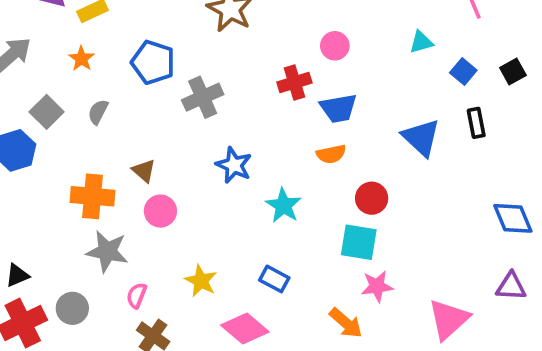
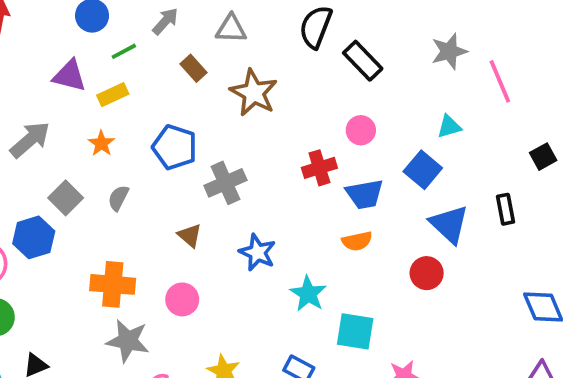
blue square: (463, 71) -> (423, 170), moved, size x1.4
brown triangle: (144, 171) -> (190, 236), moved
red circle: (372, 198) -> (427, 273), moved
cyan square: (359, 242) -> (355, 331), moved

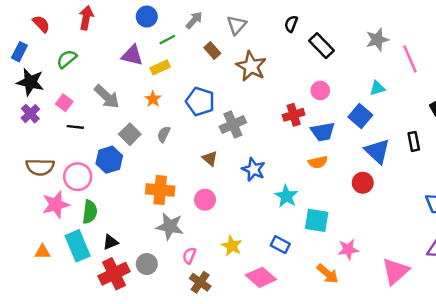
black semicircle: (316, 27) -> (291, 24), size x0.6
gray triangle: (231, 29) -> (237, 25), turned -50
gray arrow: (30, 140) -> (107, 97), turned 84

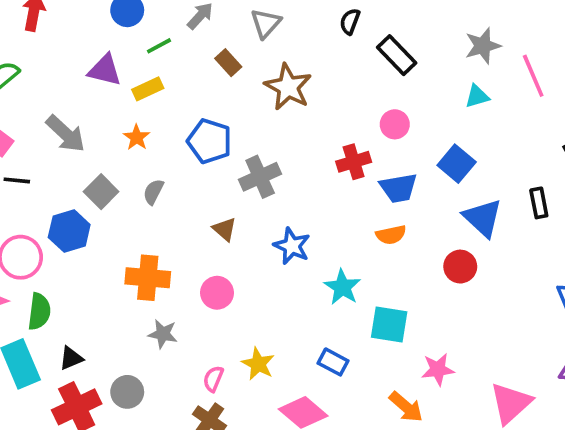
cyan triangle: (377, 88) -> (477, 96), moved
gray star: (170, 226) -> (163, 334), size x0.7
pink semicircle: (189, 256) -> (213, 379), moved

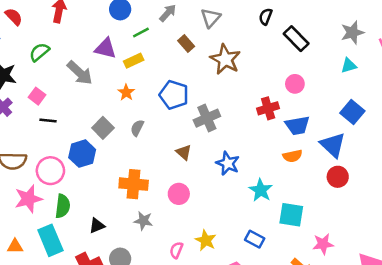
gray arrow: (65, 134) -> (80, 73), moved
blue square: (457, 164) -> (352, 112), moved
blue triangle: (483, 218) -> (333, 145), moved
black triangle: (71, 358) -> (97, 226), moved

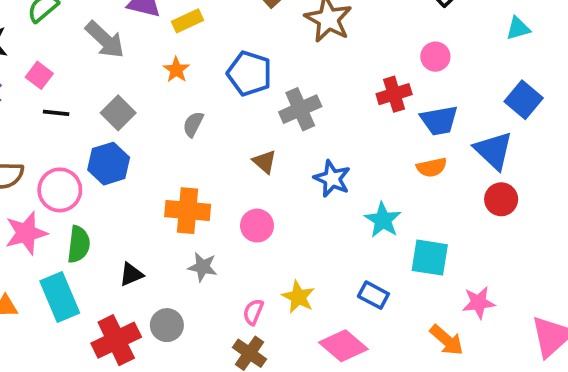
gray square: (103, 128) -> (118, 113), moved

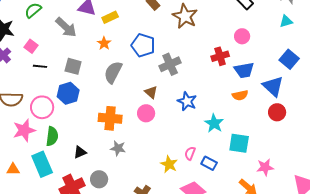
gray square: (118, 113) -> (73, 66), turned -30
gray semicircle: (193, 124) -> (113, 72), size x1.6
pink circle: (257, 226) -> (146, 113), moved
pink semicircle: (253, 312) -> (190, 153), moved

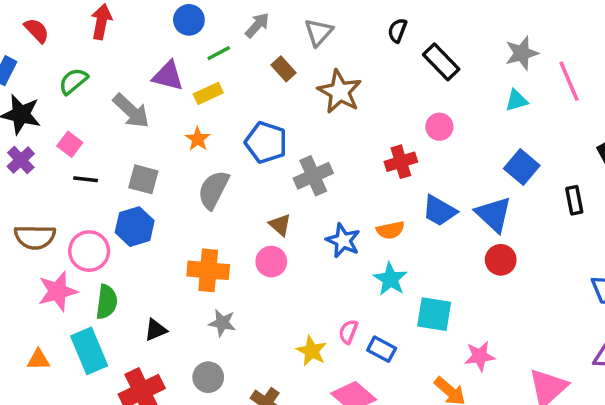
blue trapezoid: (244, 70) -> (439, 211), moved, turned 40
orange semicircle: (240, 95) -> (390, 230), moved
gray circle: (99, 179) -> (208, 377), moved

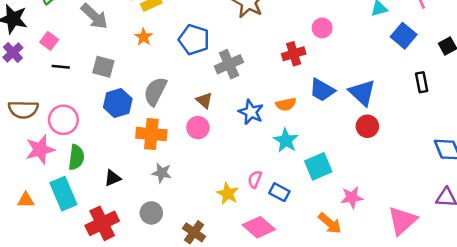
blue square: (522, 167) -> (404, 36), moved
gray semicircle: (213, 190) -> (155, 91), moved
blue hexagon: (135, 227) -> (118, 103), moved
cyan square: (434, 314) -> (318, 166), turned -32

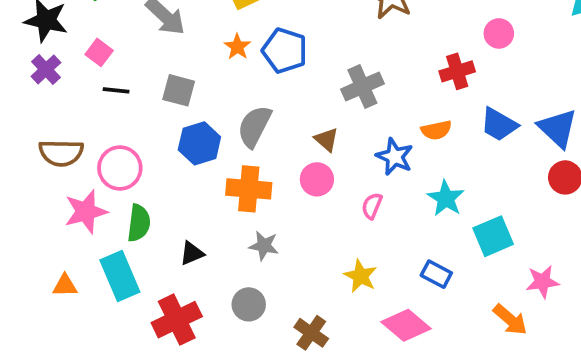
blue pentagon: (194, 40) -> (285, 51), moved
orange semicircle: (286, 104) -> (436, 130), moved
pink semicircle: (255, 179) -> (372, 206), moved

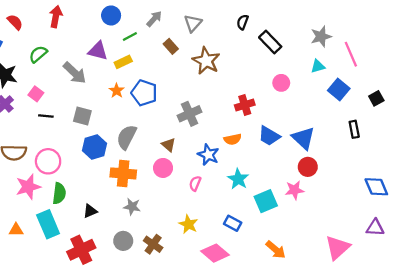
pink circle: (499, 33) -> (281, 83), moved
pink star: (542, 282) -> (295, 190), moved
brown cross: (311, 333) -> (153, 244), moved

